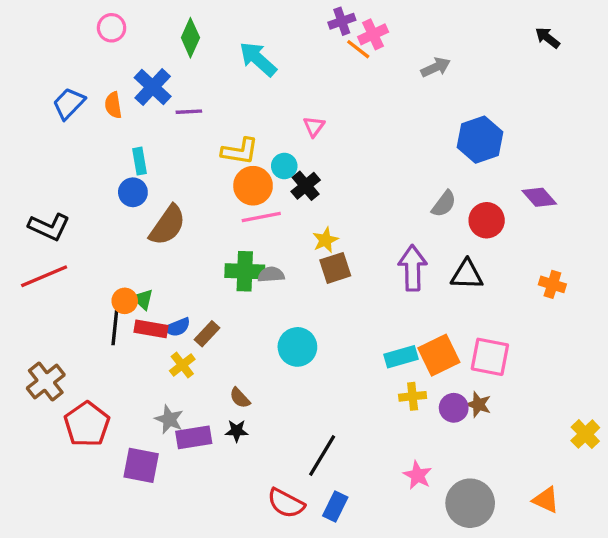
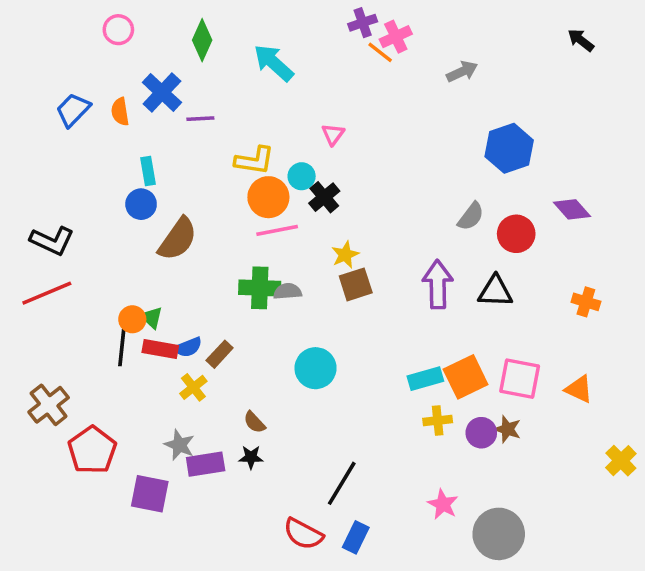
orange triangle: (546, 500) -> (579, 389), moved

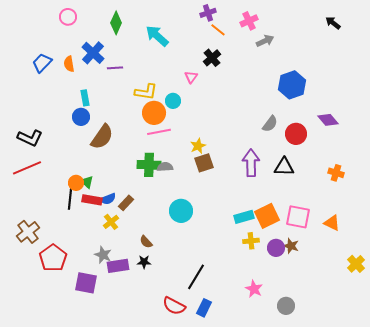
pink cross: (396, 37) -> (249, 21), moved
black cross: (324, 197) -> (212, 58), moved
gray circle: (499, 534) -> (286, 306), size x0.6

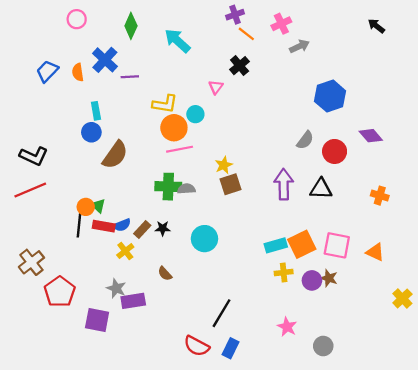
black star: (144, 262) -> (163, 228), moved

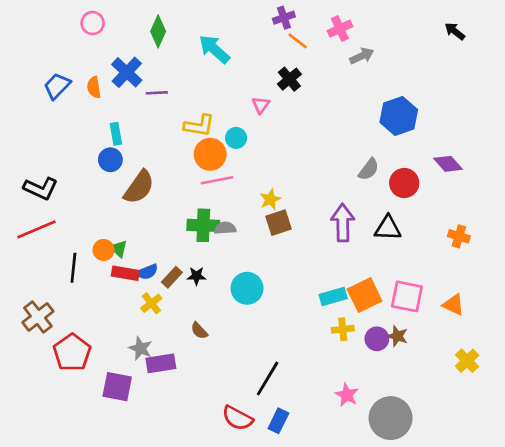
black line: (79, 225) -> (73, 268), moved
yellow cross: (402, 299) -> (467, 361), moved
gray circle: (323, 346) -> (391, 418), size x1.8

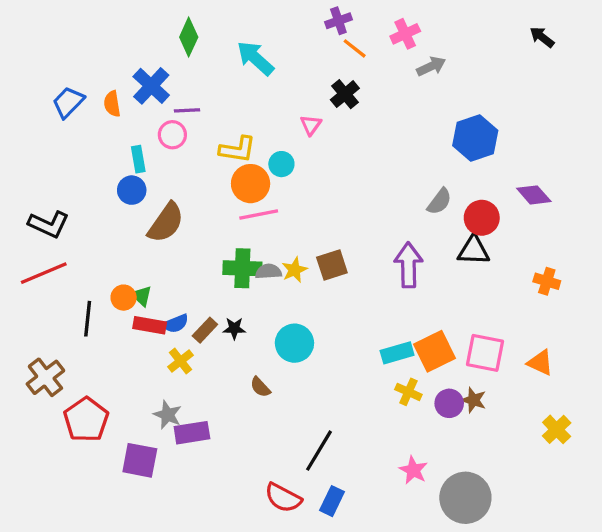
pink circle: (93, 23) -> (172, 135), moved
yellow star: (270, 199) -> (294, 270), moved
black triangle: (388, 228) -> (474, 250), moved
yellow cross: (343, 329) -> (408, 392), turned 30
brown semicircle: (199, 331) -> (260, 387), moved

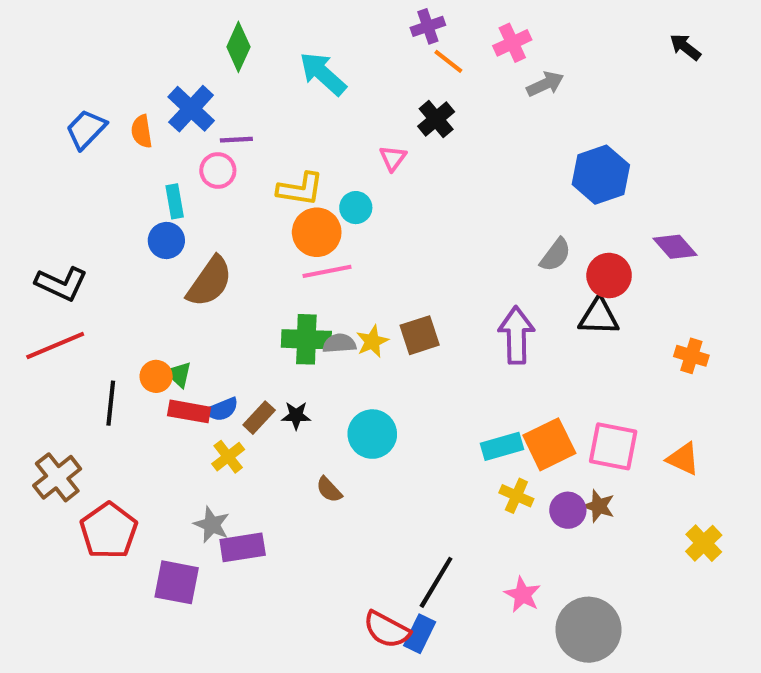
black line: (319, 451) -> (436, 582), moved
red semicircle: (283, 498) -> (387, 630), moved

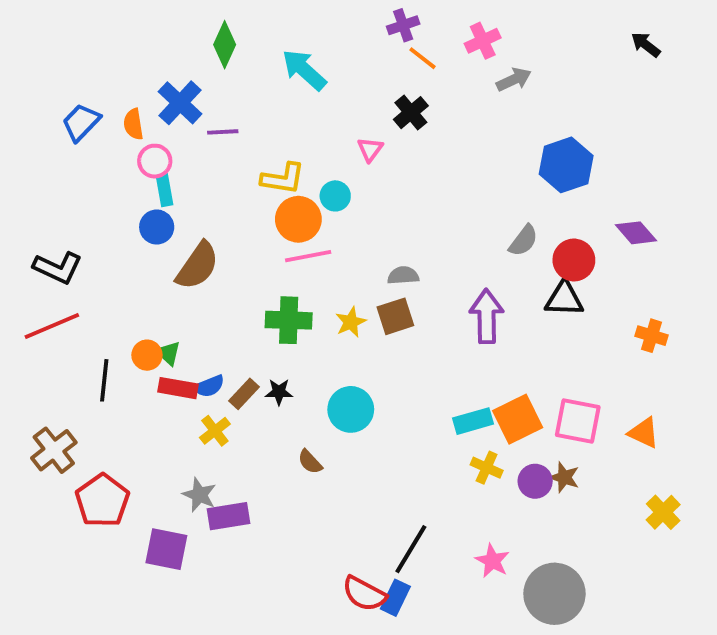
pink circle: (218, 170) -> (155, 161), moved
gray semicircle: (339, 343) -> (403, 276), moved

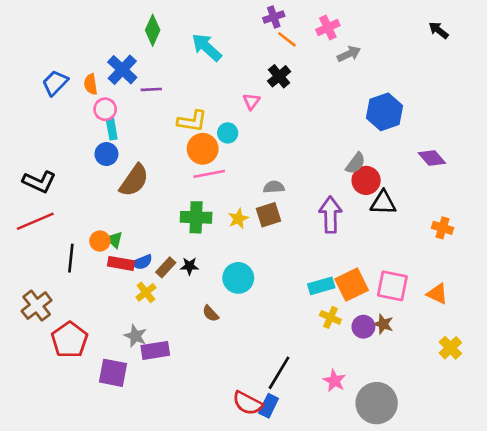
red circle: (574, 260) -> (366, 180), moved

